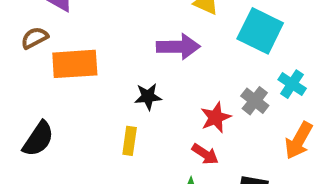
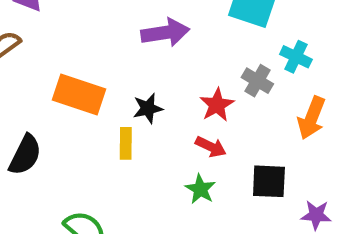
orange rectangle: (75, 64) -> (79, 94), moved, turned 30
black star: (148, 97) -> (148, 108), moved

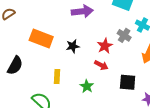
yellow rectangle: (126, 143) -> (57, 76), moved
green star: (200, 189) -> (87, 86), moved

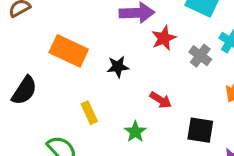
red star: (105, 46) -> (164, 38), moved
yellow rectangle: (57, 76) -> (89, 113), turned -32

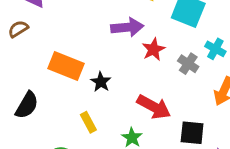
black star: (118, 67) -> (101, 82), moved, turned -30
red arrow: (161, 100) -> (154, 107), size x1.6

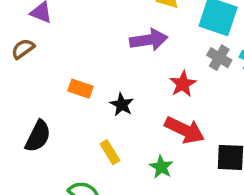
red star: (153, 49) -> (183, 84), moved
gray cross: (188, 64) -> (219, 58), moved
orange rectangle: (66, 66) -> (81, 89), size x0.6

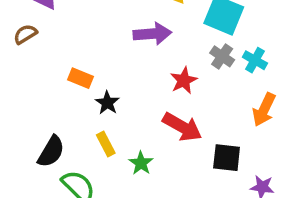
black star: (122, 105) -> (107, 103), moved
black semicircle: (38, 136) -> (51, 152), moved
green star: (161, 167) -> (141, 163), moved

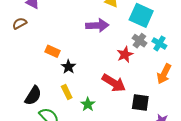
red star: (184, 80) -> (125, 54), moved

